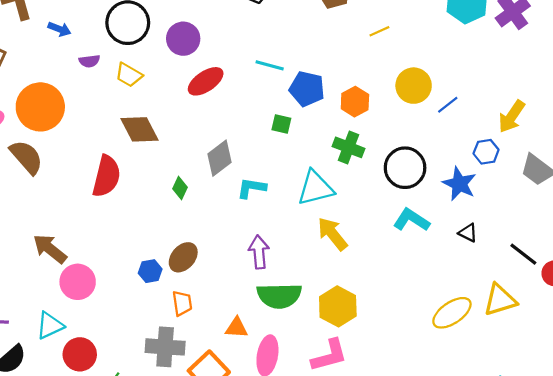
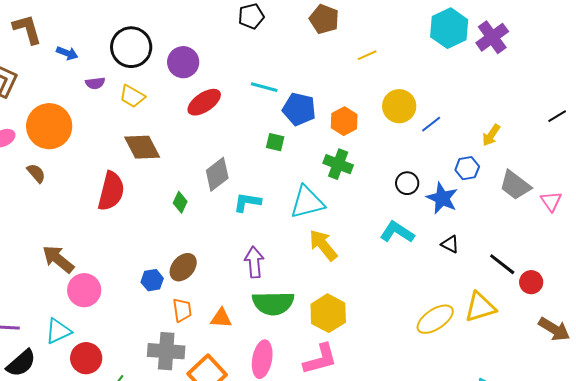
yellow arrow: (512, 117) -> (491, 135), size x0.7
brown semicircle: (26, 157) -> (36, 173), size x0.6
black circle: (405, 168) -> (407, 183), moved, size x0.6
orange triangle: (237, 328) -> (221, 318), moved

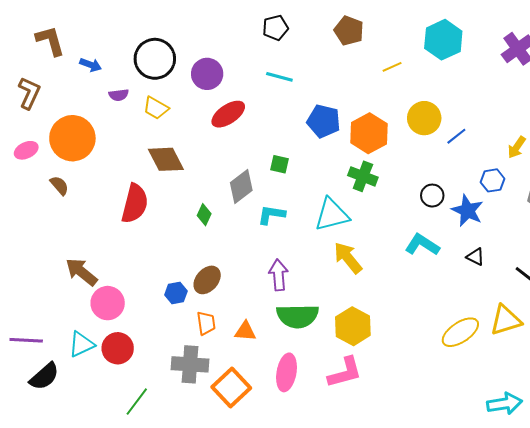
cyan hexagon: (449, 28) -> (443, 40), moved
cyan line: (264, 87) -> (279, 77), moved
orange hexagon: (344, 121) -> (369, 133), size x1.4
green square: (275, 142) -> (279, 164), moved
red circle: (86, 358) -> (118, 348), moved

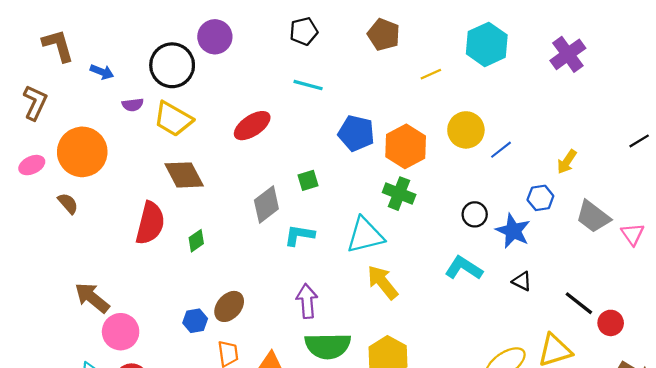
purple circle: (207, 74) -> (215, 37), moved
yellow trapezoid: (156, 108) -> (173, 119), size x1.4
green square: (279, 164) -> (308, 180), turned -30
green diamond: (204, 215) -> (196, 241), moved, turned 30

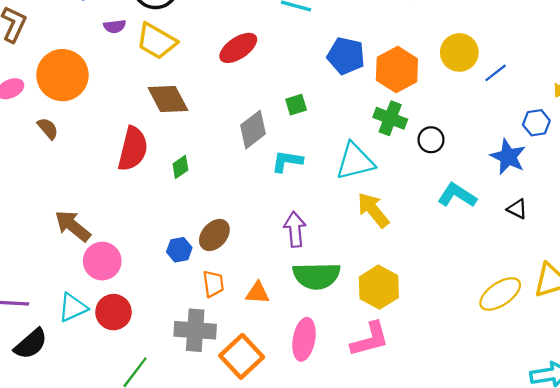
black circle: (475, 214) -> (431, 140), moved

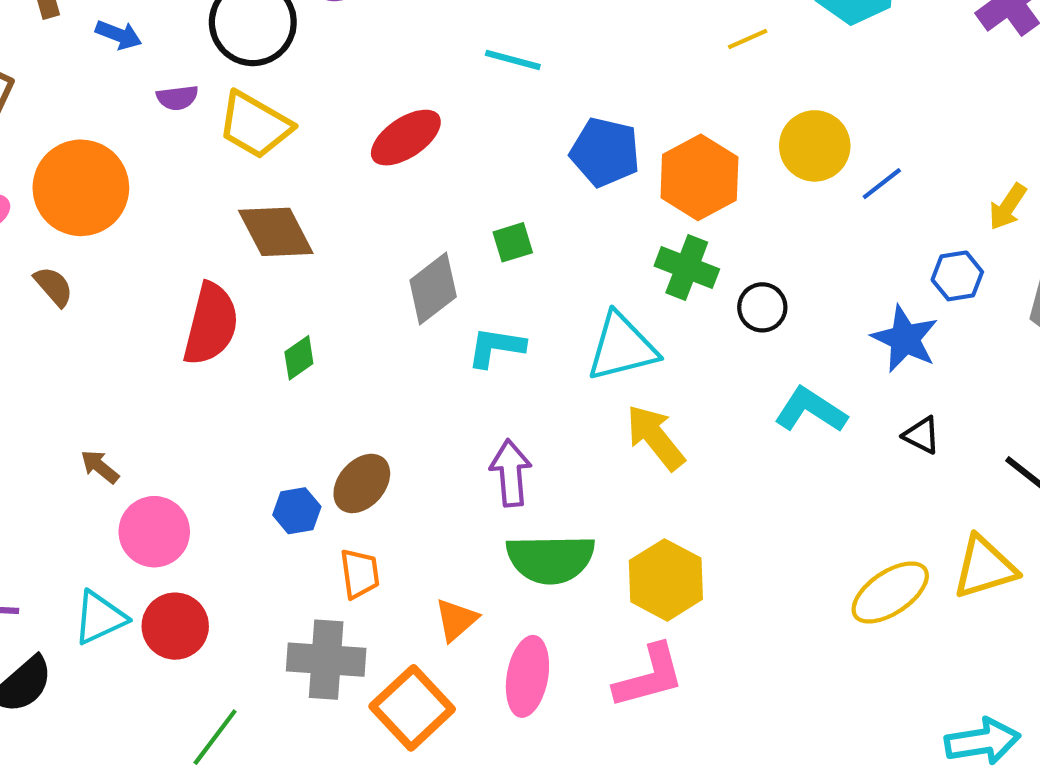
brown arrow: (73, 226) -> (100, 467), size x0.6
orange triangle: (258, 293) -> (456, 620), moved, turned -45

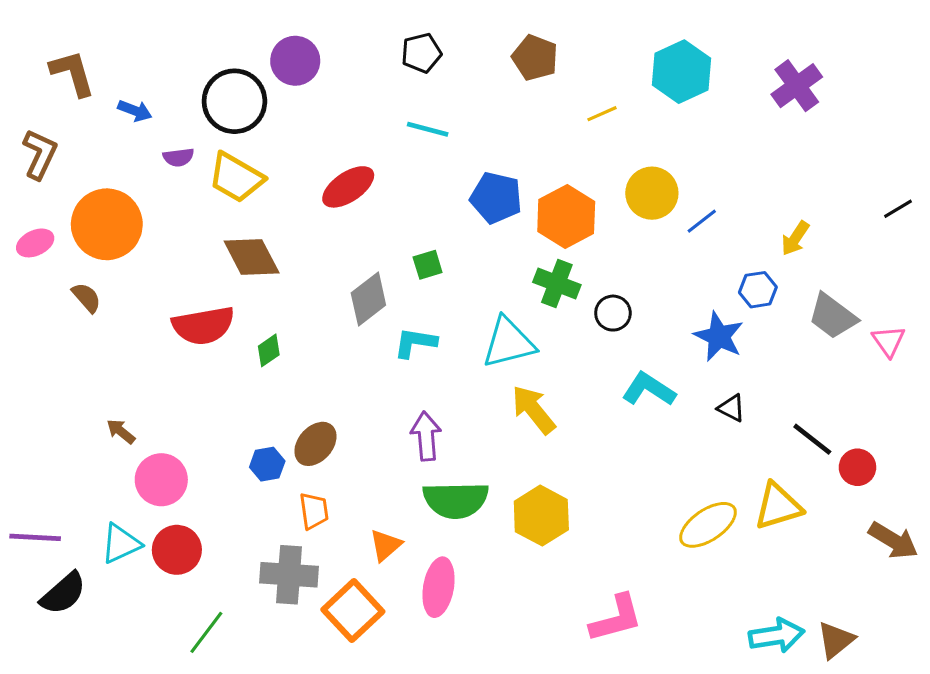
red semicircle: (211, 324) -> (203, 326), turned 66
pink L-shape: (649, 676) -> (616, 618), moved

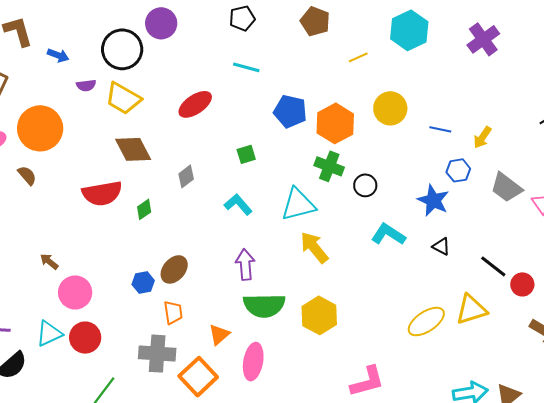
blue line: (702, 221) -> (440, 129), moved, turned 50
gray diamond: (368, 299) -> (186, 176), moved, size x0.7
cyan L-shape: (415, 343) -> (238, 204), turned 40

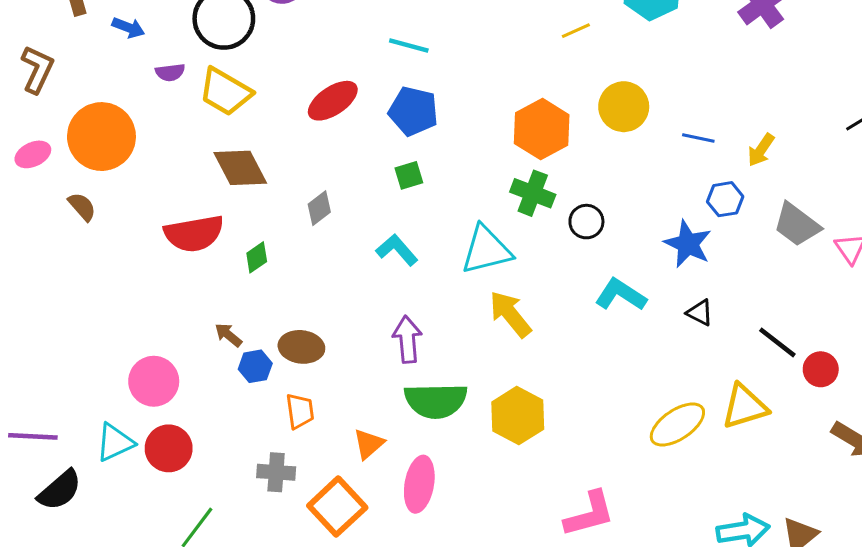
blue pentagon: (290, 111) -> (413, 111), moved
brown arrow: (49, 261) -> (228, 335), moved
brown ellipse: (174, 269) -> (301, 347), turned 56
gray cross: (157, 354) -> (276, 472), size x0.7

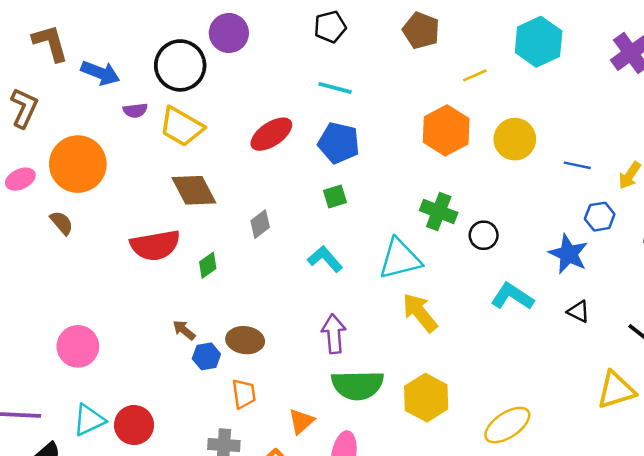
blue arrow: (128, 28) -> (100, 73), size x1.4
orange hexagon: (542, 129) -> (446, 130), moved
pink circle: (154, 381) -> (78, 346), moved
yellow ellipse: (677, 425) -> (507, 425), moved

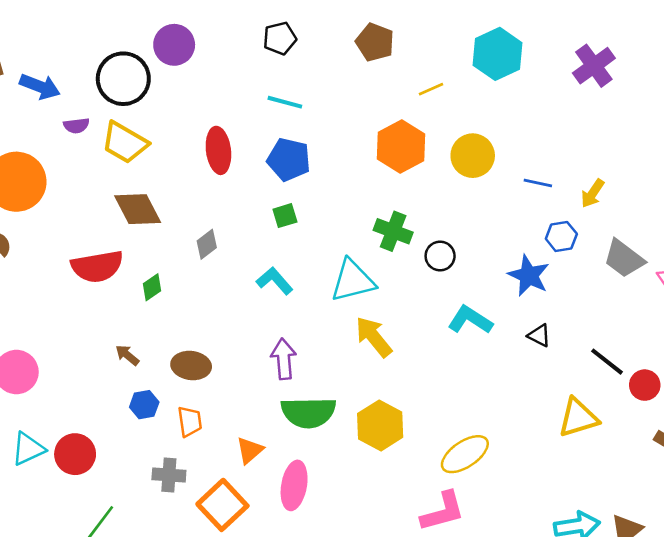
red ellipse: (271, 134) -> (218, 150), turned -63
blue hexagon: (206, 356) -> (144, 405), moved

